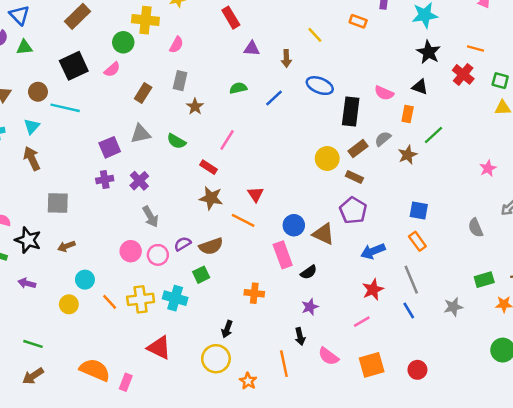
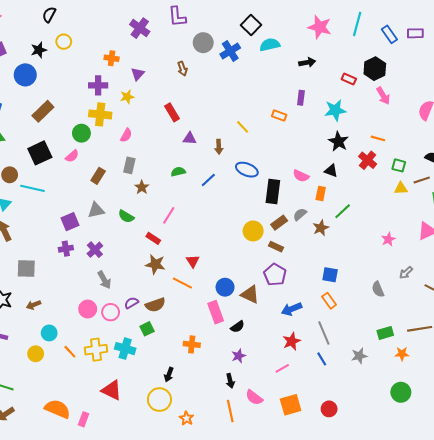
orange line: (284, 364) -> (230, 411), moved

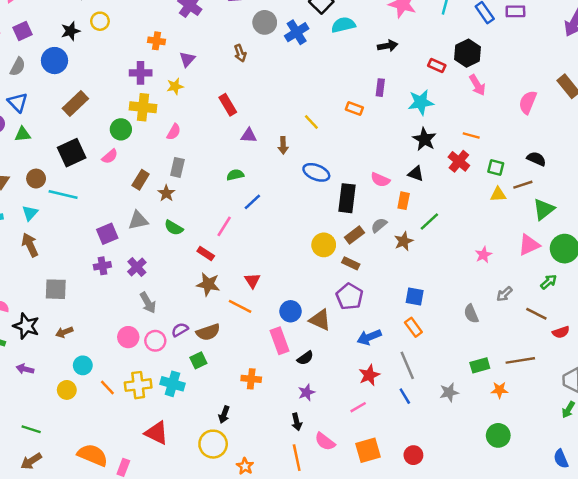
blue line: (208, 180) -> (252, 202), moved
brown star: (142, 187) -> (166, 193), moved

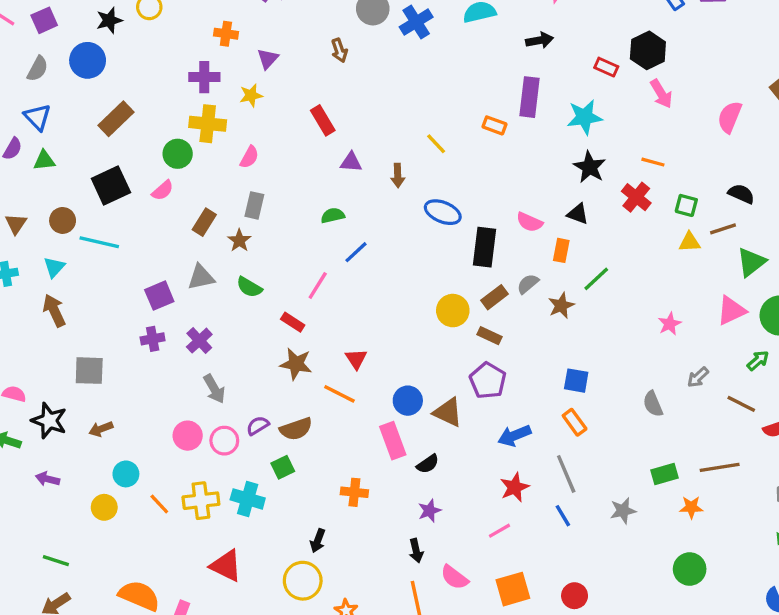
purple rectangle: (380, 88) -> (530, 97), size x1.6

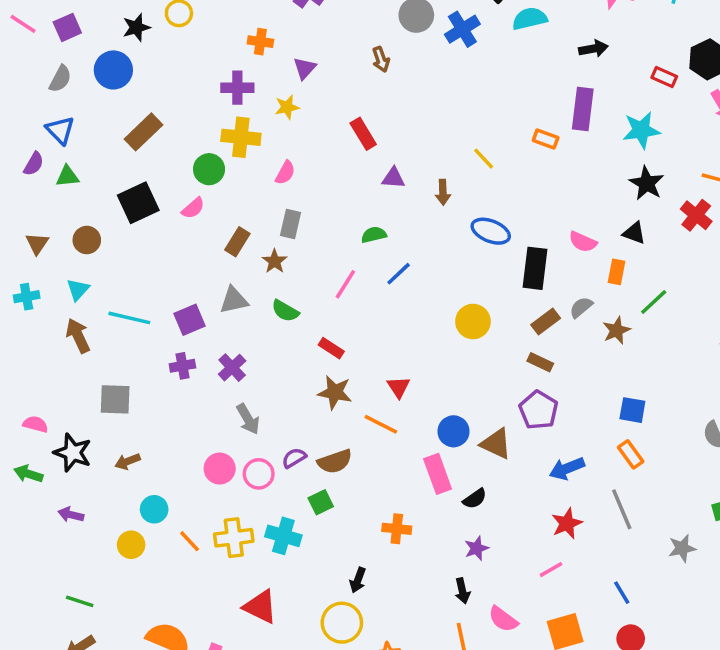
cyan line: (99, 242) -> (129, 318), moved
pink line: (318, 286) -> (345, 284), moved
yellow circle: (453, 311) -> (473, 322), moved
blue line: (563, 516) -> (622, 593), moved

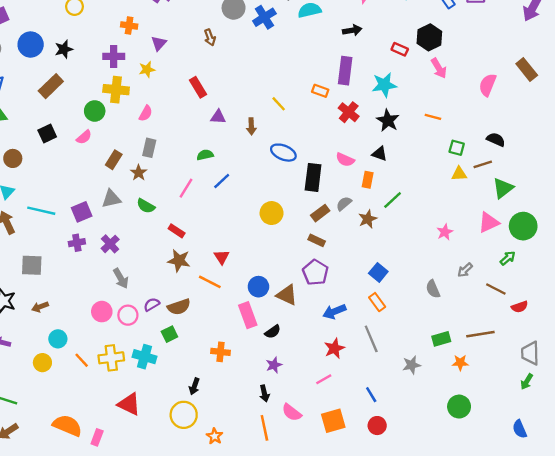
black star: (136, 27) -> (64, 49), moved
black square: (138, 203) -> (47, 134), size x0.7
red cross: (696, 215) -> (349, 112), moved
blue square: (632, 410) -> (378, 272), turned 30

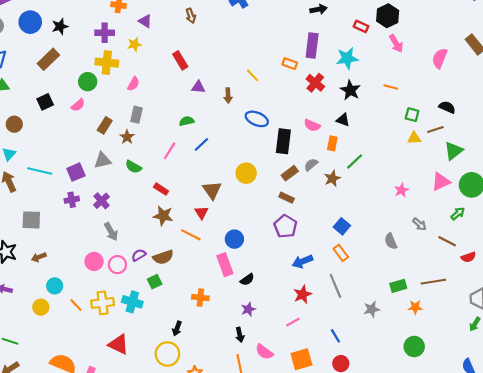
purple triangle: (159, 43) -> (145, 21), turned -40
gray arrow: (465, 270) -> (419, 224), turned -96
brown triangle: (287, 295) -> (212, 190), moved, turned 30

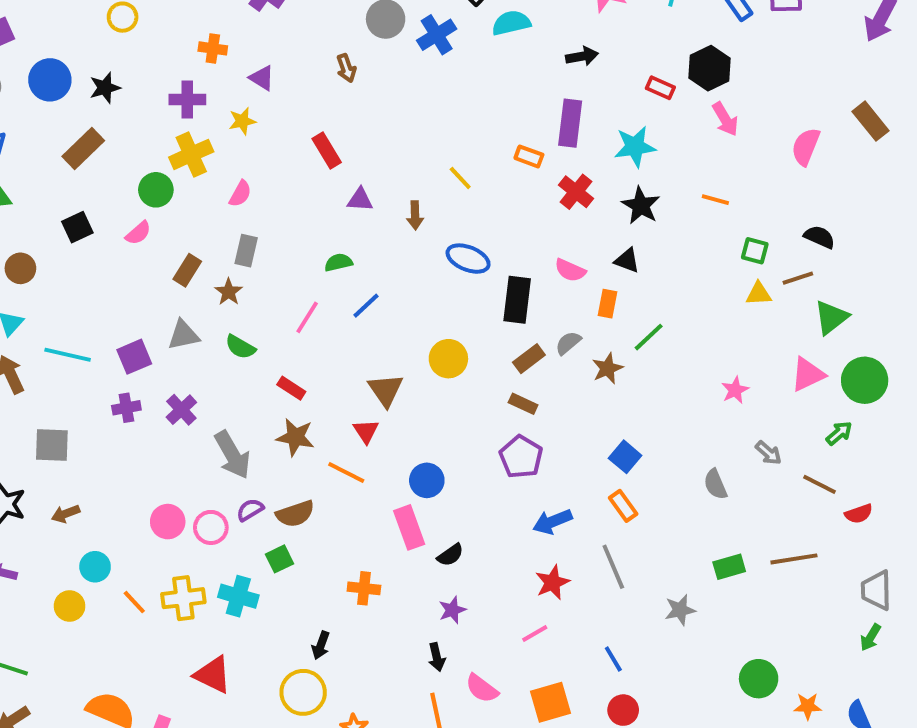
yellow cross: (107, 63) -> (191, 154), turned -30
gray arrow: (111, 232) -> (232, 455), moved, size x1.4
orange star: (415, 307) -> (808, 706), moved

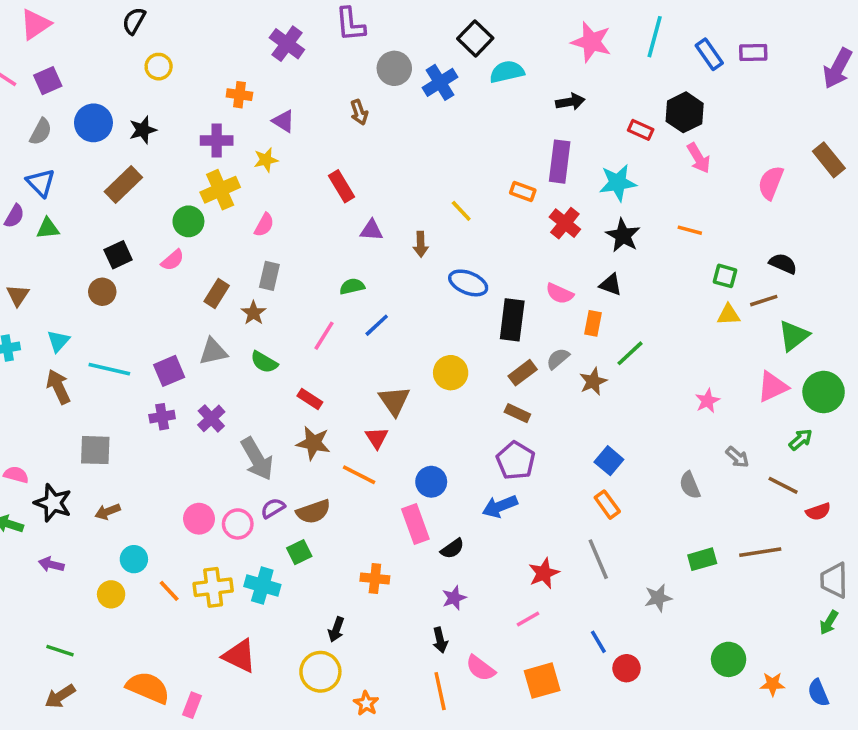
brown circle: (20, 268) -> (102, 292), moved
blue arrow: (552, 522) -> (500, 506), moved
red circle: (623, 710) -> (627, 668), moved

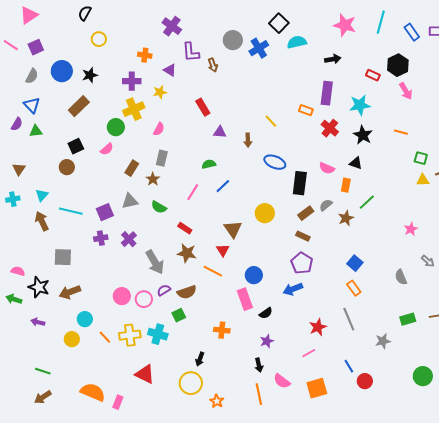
purple L-shape: (350, 24) -> (191, 52), moved
brown arrow: (108, 512) -> (70, 292), size x1.5

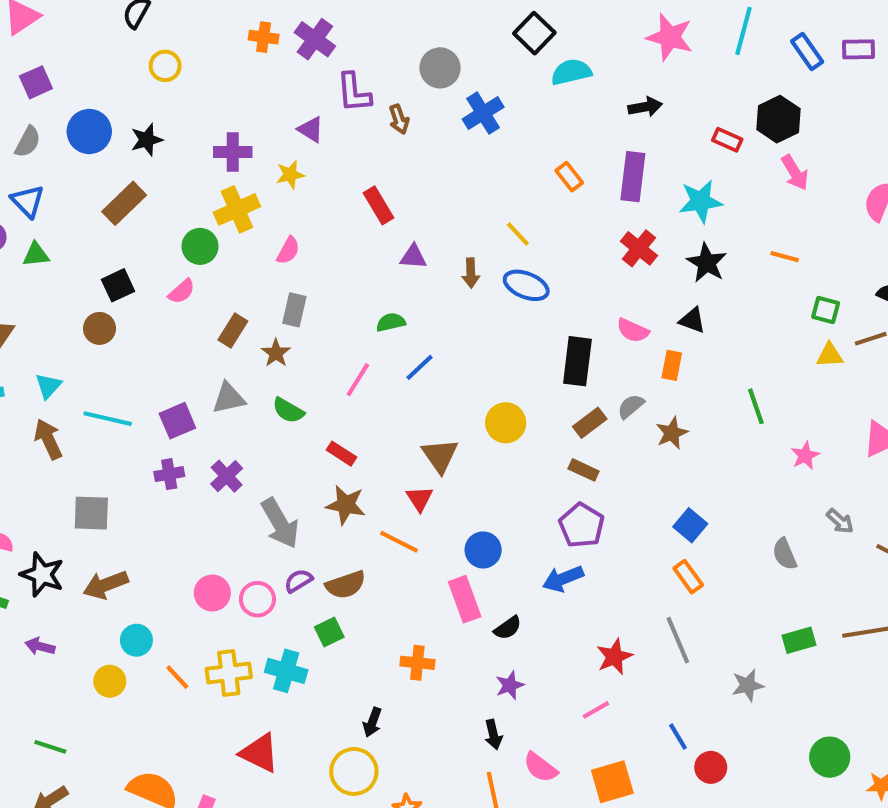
blue cross: (259, 48) -> (483, 113), moved
orange cross: (145, 55) -> (264, 37), moved
orange rectangle: (306, 110) -> (569, 177), moved, turned 32
blue ellipse: (275, 162) -> (526, 285), moved
green line: (367, 202) -> (756, 406), moved, turned -66

